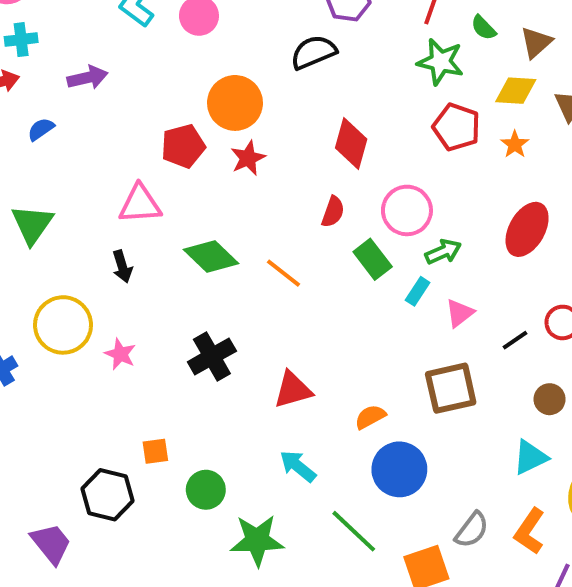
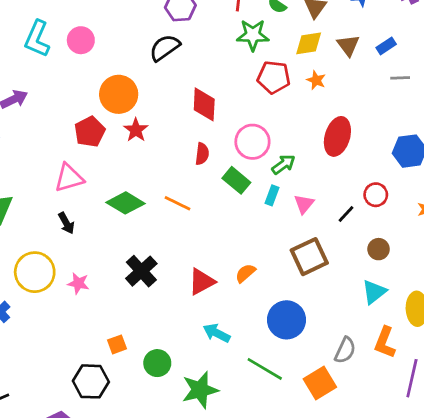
orange semicircle: (370, 417) -> (245, 273), moved

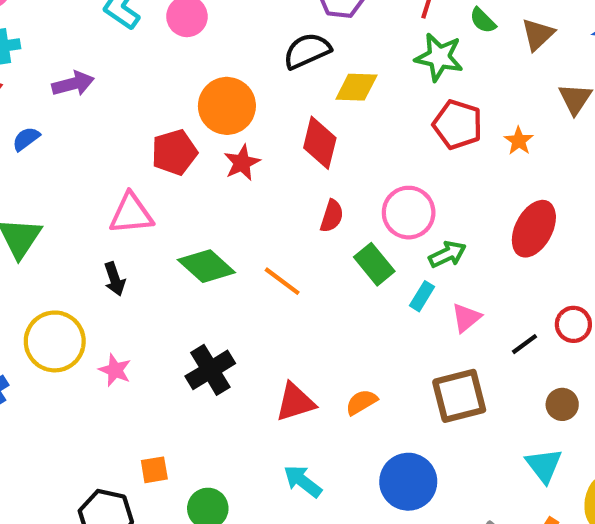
yellow diamond: (309, 43) -> (356, 87), moved
red diamond: (204, 104) -> (320, 143), moved
cyan triangle: (374, 292) -> (544, 465), turned -40

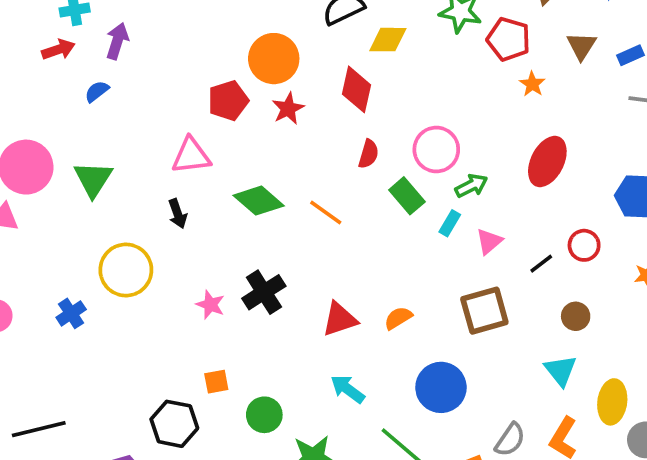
purple arrow: (73, 84) -> (117, 41), moved, turned -57
red pentagon: (458, 125) -> (509, 39), moved
pink star: (115, 370) -> (210, 305), moved

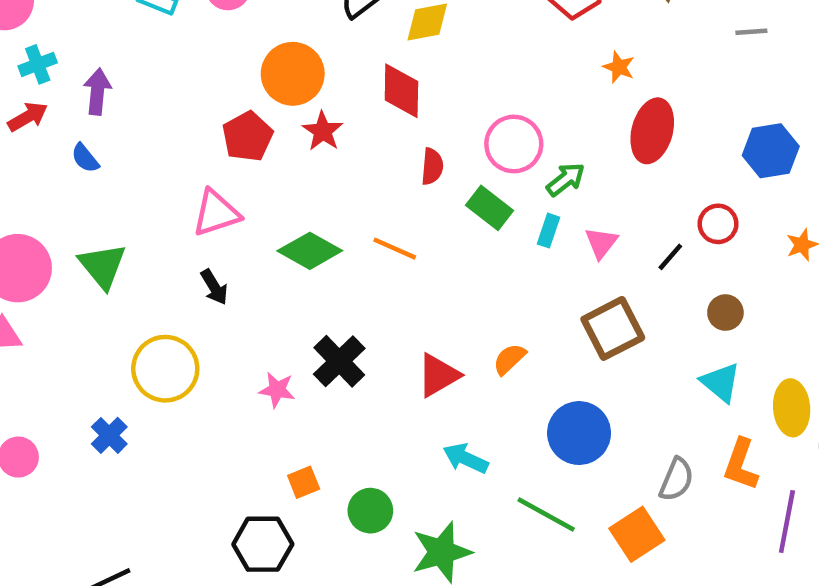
orange star: (532, 84) -> (619, 67), moved
blue semicircle: (97, 91) -> (85, 158), turned -80

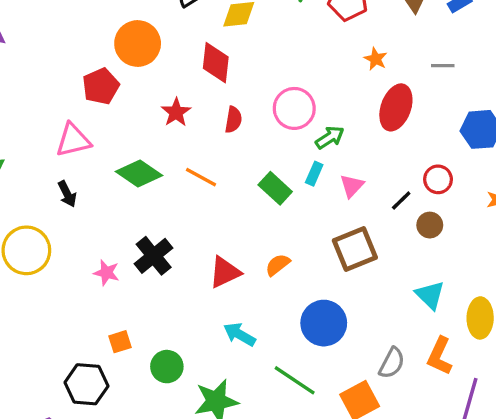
gray line: (751, 32) -> (443, 66), moved
red star: (323, 131) -> (176, 112), moved
green rectangle: (490, 208) -> (275, 188), moved
brown circle: (725, 313) -> (430, 225), moved

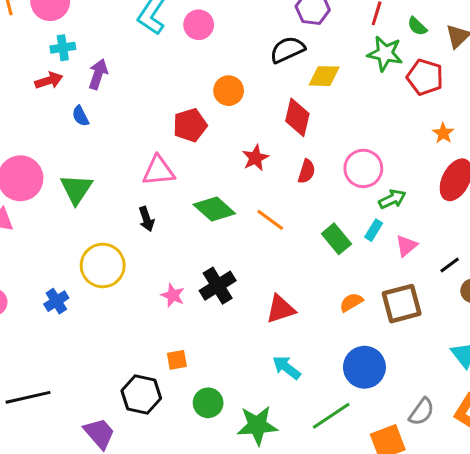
orange circle: (138, 44) -> (229, 91), size x0.7
orange semicircle: (278, 265) -> (351, 302), moved
green circle: (167, 367) -> (208, 403), moved
green line: (295, 380) -> (331, 416), turned -75

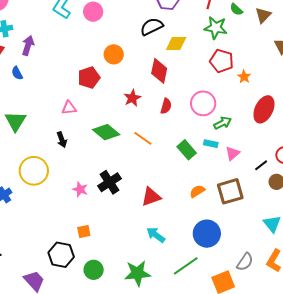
red pentagon: (425, 77) -> (222, 61), moved
orange star: (443, 133) -> (244, 77), moved
pink triangle: (158, 171) -> (69, 108), size x0.7
cyan rectangle: (374, 230) -> (211, 144), turned 72
green circle: (208, 403) -> (94, 270), moved

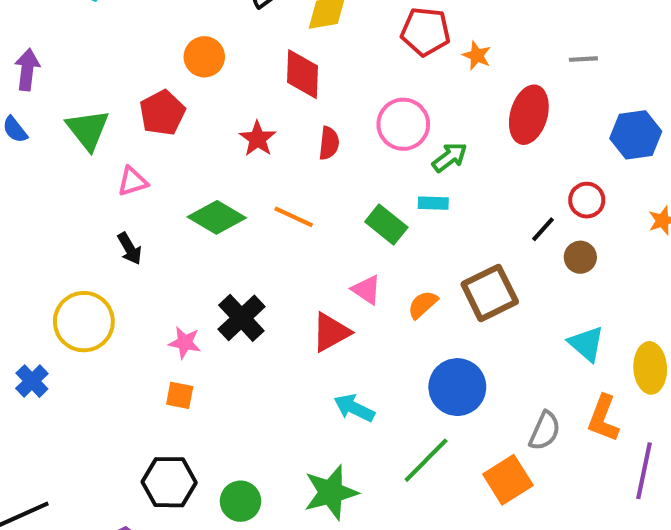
green triangle: (15, 121) -> (88, 130), moved
pink triangle: (232, 153) -> (366, 290), moved, turned -35
orange square: (84, 231) -> (180, 395), moved, turned 32

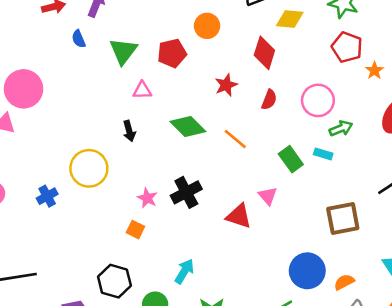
orange semicircle: (423, 305) -> (344, 282), moved
red triangle: (331, 332) -> (239, 216), turned 32
cyan arrow: (354, 408) -> (184, 271), moved, turned 80

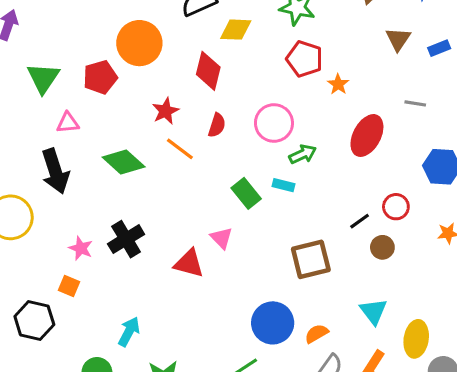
orange circle: (207, 26) -> (139, 43), size x1.5
black arrow: (129, 131) -> (55, 171), size x1.8
orange line: (235, 139) -> (180, 149), moved
black hexagon: (114, 281) -> (34, 321), moved

